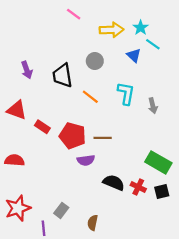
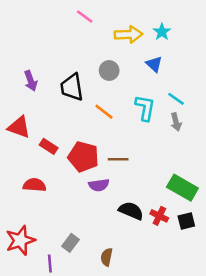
cyan line: (153, 44) -> (176, 99), moved
red semicircle: (15, 160) -> (34, 185), moved

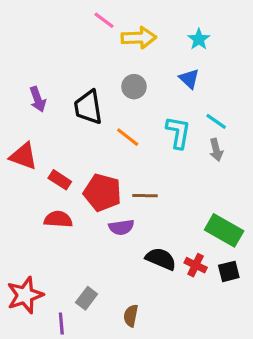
yellow arrow: (128, 34) -> (139, 38), moved
red semicircle: (34, 185) -> (58, 219), moved

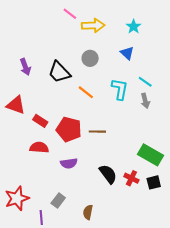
black trapezoid: (88, 107) -> (59, 72), turned -35
purple semicircle: (121, 227) -> (69, 163), moved
black semicircle: (161, 259) -> (108, 174), turned 30

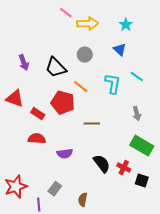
gray arrow: (145, 101) -> (137, 114), moved
red pentagon: (69, 129) -> (63, 103), moved
black square: (154, 182) -> (142, 181), moved, turned 32

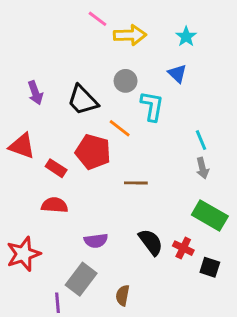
cyan line: (137, 77) -> (201, 140), moved, turned 32
cyan L-shape: (113, 84) -> (152, 106), moved
purple semicircle: (65, 154) -> (96, 241), moved
red star: (16, 187) -> (23, 254), moved
gray rectangle: (55, 189) -> (81, 279), size x1.5

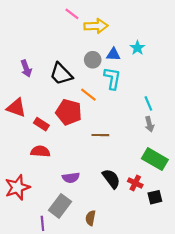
cyan star: (186, 37) -> (137, 48), moved
blue triangle: (177, 74) -> (113, 54), moved, turned -40
black square: (210, 267) -> (155, 197), turned -32

